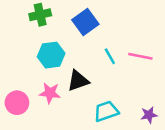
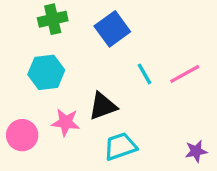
cyan hexagon: (51, 55) -> (46, 72), moved
pink line: (140, 56) -> (185, 74), turned -40
cyan trapezoid: (106, 111) -> (120, 146), moved

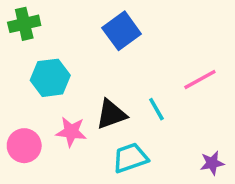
green cross: (53, 19) -> (24, 24), moved
cyan line: (145, 74) -> (156, 109), moved

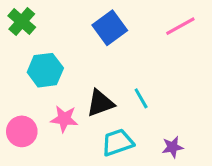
green cross: (24, 24) -> (22, 21), turned -36
pink line: (200, 80) -> (180, 26), moved
purple star: (212, 163) -> (173, 147), moved

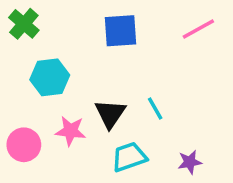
blue square: (110, 28) -> (121, 31), turned 32
black triangle: (100, 103) -> (110, 114), turned -36

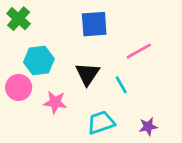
pink line: (198, 29) -> (139, 51), moved
black triangle: (110, 114) -> (87, 74), moved
pink circle: (24, 145) -> (19, 87), moved

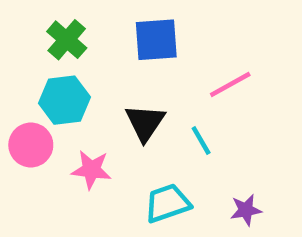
green cross: (19, 19) -> (67, 40), moved

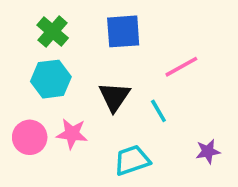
pink circle: (31, 145) -> (30, 137), moved
purple star: (246, 210) -> (208, 151), moved

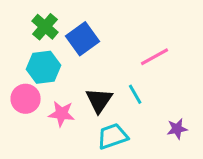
blue square: (123, 31) -> (83, 39), moved, turned -32
black triangle: (114, 97) -> (99, 100), moved
pink circle: (30, 137) -> (26, 99), moved

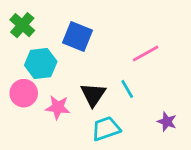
green cross: (45, 27) -> (22, 25), moved
blue square: (83, 39) -> (78, 36), turned -32
purple star: (177, 129) -> (167, 122), turned 30

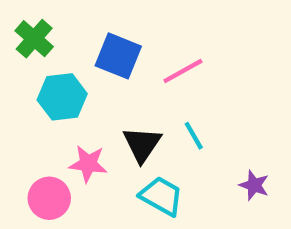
pink line: (146, 53) -> (183, 71), moved
pink circle: (24, 93) -> (49, 198), moved
cyan trapezoid: (106, 129) -> (161, 196), turned 48

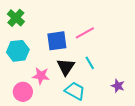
blue square: (118, 56) -> (57, 41), moved, turned -30
cyan hexagon: (62, 97) -> (18, 51), moved

